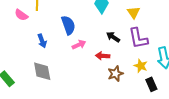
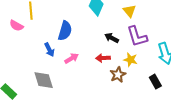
blue semicircle: (68, 25) -> (65, 31), turned 42
blue arrow: (42, 41) -> (49, 50), moved
pink arrow: (79, 45) -> (72, 58), moved
yellow star: (141, 66) -> (130, 60), moved

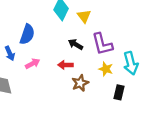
yellow triangle: (129, 11) -> (84, 16), moved
yellow star: (130, 60) -> (106, 69), moved
black rectangle: (155, 82) -> (119, 92), turned 40

